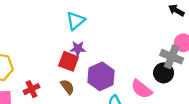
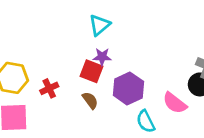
red cross: (32, 89) -> (49, 88), moved

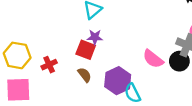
purple hexagon: (128, 88) -> (118, 81), moved
pink semicircle: (175, 103) -> (153, 59), moved

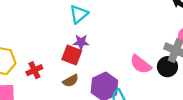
brown semicircle: (85, 75) -> (71, 81), turned 98

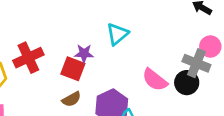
cyan triangle: (79, 14) -> (117, 34), moved
red cross: (34, 70) -> (28, 58), moved, size x1.5

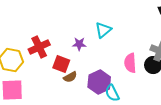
red square: (73, 69) -> (61, 64), moved
pink semicircle: (155, 80) -> (130, 63), turned 48

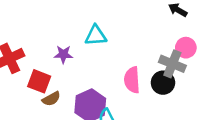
cyan triangle: (103, 30) -> (96, 36), turned 36

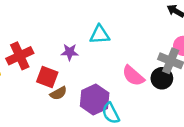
pink semicircle: (132, 80) -> (133, 76), turned -45

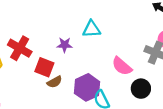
red cross: (20, 56) -> (20, 48), turned -35
black circle: (162, 78) -> (141, 89), moved

